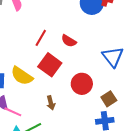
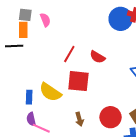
red square: (50, 65) -> (78, 81), turned -30
red circle: (82, 84) -> (111, 117), moved

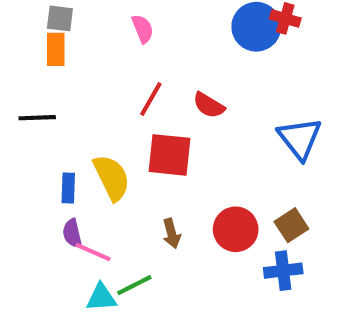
pink semicircle: (45, 20) -> (143, 29), moved
black line: (14, 46) -> (37, 118), moved
yellow semicircle: (50, 92) -> (112, 178), turned -150

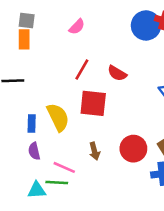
pink semicircle: (143, 29) -> (77, 27), turned 66
pink line: (93, 252) -> (64, 167), moved
green line: (134, 285) -> (57, 183), moved, turned 30
cyan triangle: (101, 298) -> (37, 190), moved

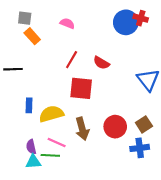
pink semicircle: (77, 27) -> (67, 23), turned -112
orange rectangle: (24, 39) -> (32, 36), moved, turned -42
yellow semicircle: (58, 117) -> (51, 114), moved, turned -80
purple semicircle: (34, 151) -> (31, 147), moved
brown arrow: (94, 151) -> (82, 129), size x1.5

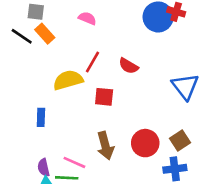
black line: (13, 69) -> (22, 36), moved, turned 36
red square: (81, 88) -> (104, 97), size x0.7
yellow semicircle: (51, 114) -> (68, 80), moved

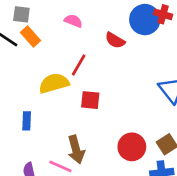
red semicircle: (128, 66) -> (115, 40), moved
brown arrow: (105, 146) -> (76, 149), moved

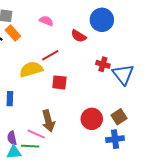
red cross: (163, 14) -> (103, 64), moved
red line: (79, 65) -> (50, 55), turned 30

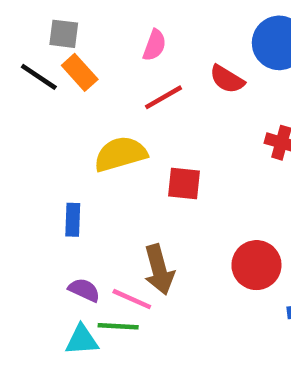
pink semicircle: (46, 21) -> (154, 45), turned 88
red line: (50, 55) -> (164, 97), moved
purple semicircle: (12, 138) -> (84, 290), moved, turned 128

